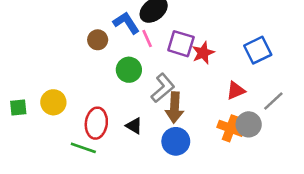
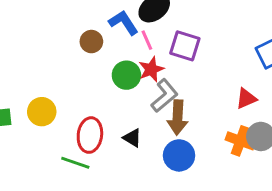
red star: (203, 53) -> (151, 69), moved

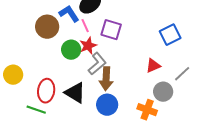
brown circle: (91, 42) -> (47, 27), size x1.5
black triangle: (132, 138) -> (75, 93), size x1.6
orange cross: (240, 141) -> (147, 110), moved

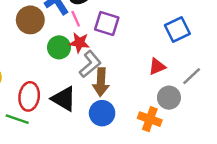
red star: (88, 46) -> (79, 43), turned 30

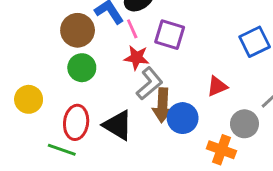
green circle: (59, 47) -> (82, 68), moved
red triangle: (157, 67) -> (217, 86), moved
blue circle: (102, 113) -> (183, 118), moved

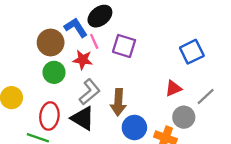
red star: (137, 58) -> (83, 60), moved
gray L-shape: (149, 84) -> (90, 92), moved
red triangle: (217, 86) -> (173, 88), moved
blue circle: (183, 118) -> (134, 127), moved

